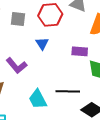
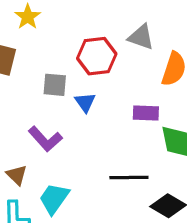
gray square: (18, 19) -> (55, 85), moved
cyan trapezoid: (38, 99) -> (54, 199), moved, turned 65

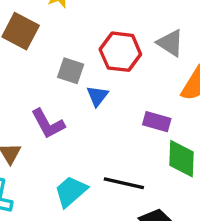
cyan trapezoid: (54, 199) -> (71, 191), moved

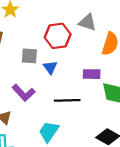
black line: (124, 183) -> (67, 100), moved

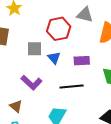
purple rectangle: (92, 74) -> (82, 61), moved

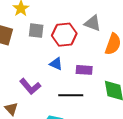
gray square: (34, 49) -> (36, 31), moved
blue triangle: (54, 58) -> (56, 64), turned -32

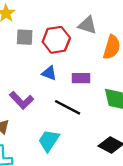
black line: (71, 95) -> (68, 107), turned 30

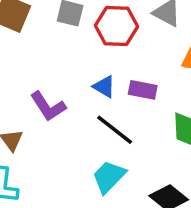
blue triangle: (49, 73) -> (104, 87), moved
cyan trapezoid: (49, 141) -> (109, 177), moved

